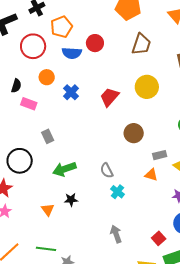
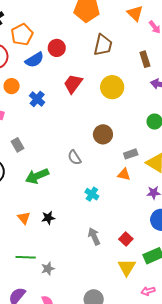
blue semicircle: (72, 53) -> (34, 60), turned -30
red trapezoid: (110, 97) -> (73, 84), moved
gray semicircle: (107, 171) -> (74, 158), moved
black star: (71, 200) -> (48, 218), moved
red square: (159, 238) -> (126, 239), moved

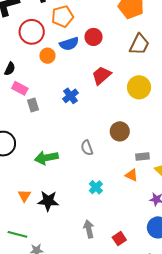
orange circle: (12, 86) -> (47, 56), moved
blue cross: (37, 99) -> (70, 96), moved
gray rectangle: (18, 145) -> (33, 105), moved
black star: (48, 218) -> (48, 201), size x1.5

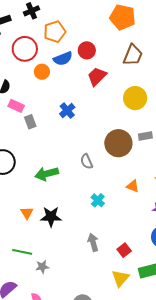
red trapezoid: (102, 75) -> (97, 76), moved
brown circle: (120, 131) -> (118, 143), size x1.4
gray rectangle: (143, 157) -> (145, 136), moved

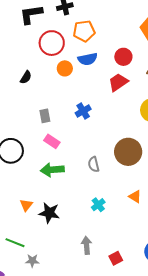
red circle: (87, 50) -> (123, 57), moved
pink rectangle: (16, 106) -> (52, 141), moved

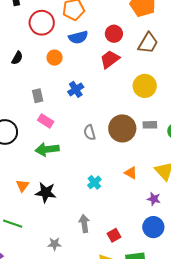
orange circle: (65, 68) -> (55, 58), moved
gray semicircle: (94, 164) -> (90, 132), moved
gray star: (32, 261) -> (54, 244), moved

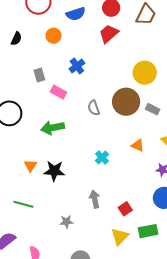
yellow circle: (145, 86) -> (145, 73), moved
pink rectangle: (46, 121) -> (58, 92), moved
gray rectangle: (150, 125) -> (153, 109), moved, turned 32

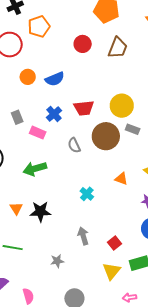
blue semicircle: (76, 14) -> (55, 79), moved
red trapezoid: (109, 34) -> (84, 108), moved, turned -140
blue cross: (77, 66) -> (54, 114), moved
gray rectangle: (153, 109) -> (133, 129), moved

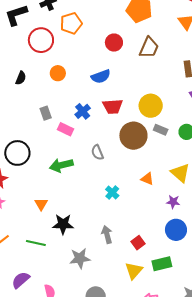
blue semicircle: (55, 79) -> (101, 76), moved
gray semicircle: (74, 145) -> (97, 152), moved
black star: (40, 212) -> (63, 224), moved
gray star: (57, 261) -> (80, 258), size x1.5

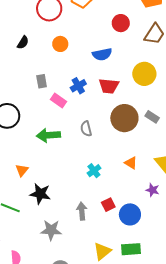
yellow circle: (151, 106) -> (144, 74), moved
blue circle: (176, 230) -> (130, 214), moved
red square: (138, 243) -> (108, 205), moved

